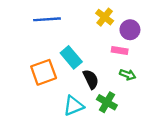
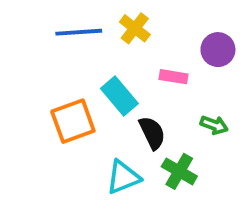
yellow cross: (105, 17) -> (135, 28), moved
pink rectangle: (120, 50) -> (173, 77), moved

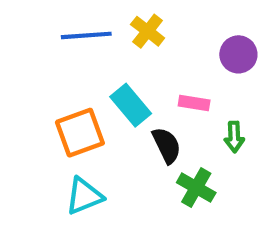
pink rectangle: (173, 77) -> (194, 103), moved
green arrow: (214, 125) -> (234, 137), turned 68
cyan triangle: (123, 177) -> (84, 196), moved

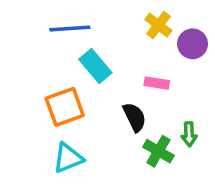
yellow cross: (148, 31) -> (158, 25), moved
cyan rectangle: (131, 105) -> (95, 66), moved
green arrow: (234, 137) -> (189, 134), moved

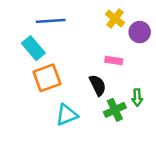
cyan rectangle: (95, 66) -> (33, 48), moved
green cross: (158, 151) -> (115, 110), turned 35
cyan triangle: (68, 158) -> (67, 115), moved

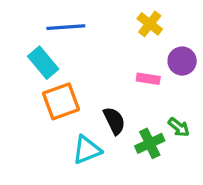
purple circle: (140, 32) -> (182, 61), moved
black semicircle: (98, 85) -> (114, 121), moved
green arrow: (137, 98) -> (179, 127), turned -49

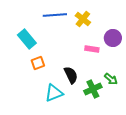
yellow cross: (150, 24) -> (83, 19), moved
blue line: (66, 27) -> (55, 15), moved
orange square: (61, 101) -> (38, 63), size x0.6

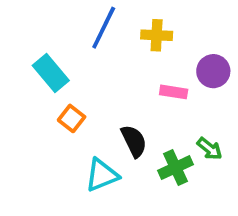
blue line: (55, 15) -> (104, 28), turned -60
yellow cross: (83, 19) -> (157, 35), turned -35
orange square: (38, 63) -> (72, 118), turned -32

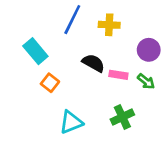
pink rectangle: (174, 92) -> (118, 75), moved
black semicircle: (134, 141) -> (93, 63), moved, turned -35
green arrow: (210, 149) -> (146, 81), moved

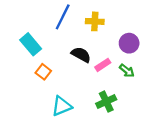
pink rectangle: (118, 75) -> (103, 65), turned -42

